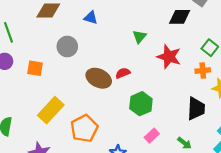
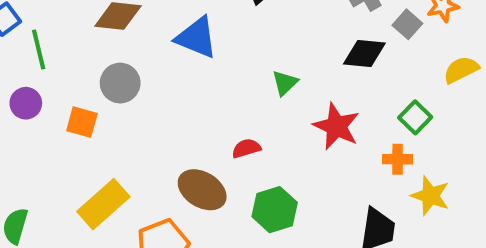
blue triangle: (91, 18) -> (197, 38), size x1.6
gray circle: (67, 47) -> (120, 83), moved
brown ellipse: (99, 78) -> (202, 190), moved

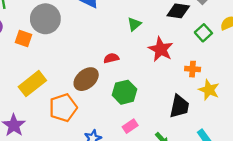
gray circle: (120, 83) -> (45, 19), size x1.4
green square: (415, 117) -> (203, 33), moved
brown ellipse: (202, 190) -> (86, 79), turned -75

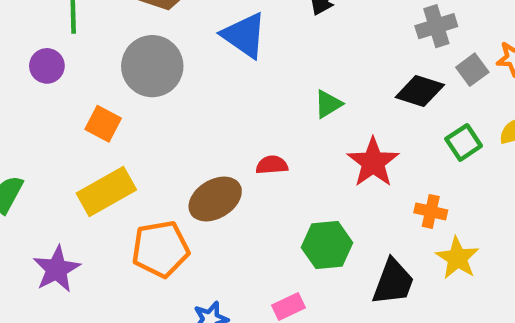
orange square: (23, 39) -> (103, 124), moved
green hexagon: (125, 92) -> (327, 245), moved

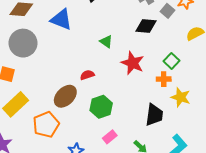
green triangle: (328, 104) -> (106, 42), turned -40
green square: (464, 142) -> (171, 61), moved
green hexagon: (327, 245) -> (101, 107), moved

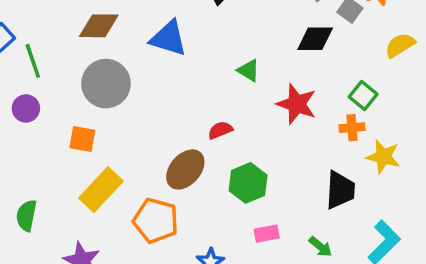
orange pentagon: (46, 125) -> (156, 220), turned -30
pink rectangle: (110, 137) -> (267, 234), turned 32

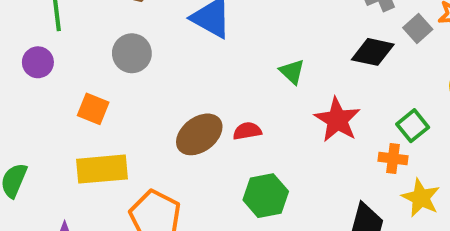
gray circle: (106, 84) -> (132, 53), size x0.7
brown ellipse: (185, 169) -> (199, 134), moved
yellow rectangle: (101, 190) -> (102, 169), turned 30

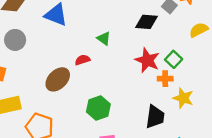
red star: (337, 120) -> (147, 60), moved
red semicircle: (247, 131) -> (83, 60), moved

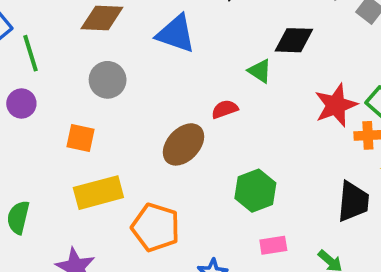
black diamond: (146, 22) -> (294, 40), moved
red star: (147, 60) -> (336, 105), turned 30

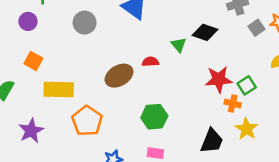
orange square: (81, 138) -> (33, 61), moved

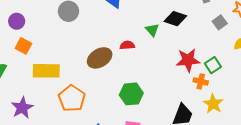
purple circle: (28, 21) -> (17, 21), moved
gray square: (256, 28) -> (220, 22), moved

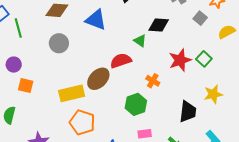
red semicircle: (127, 45) -> (121, 61), size x1.5
yellow rectangle: (46, 71) -> (72, 93), moved
orange cross: (201, 81) -> (153, 81), moved, turned 32
yellow star: (213, 104) -> (213, 94), turned -30

